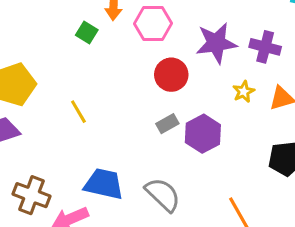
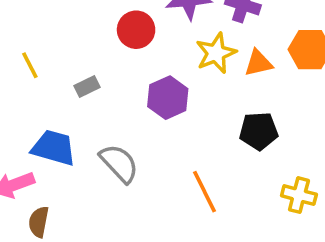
yellow star: (244, 92) -> (216, 53), size x1.6
gray rectangle: (167, 124) -> (87, 87), moved

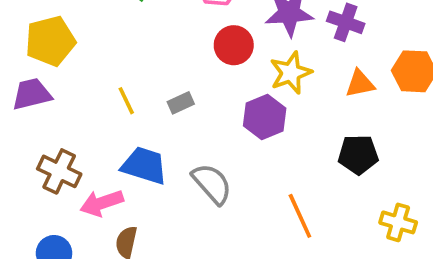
yellow star: (216, 53) -> (291, 73), moved
yellow line: (30, 65) -> (126, 101), moved

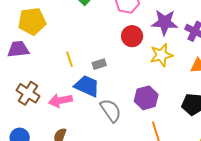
purple hexagon: (265, 117) -> (146, 98), moved
blue trapezoid: (144, 166) -> (87, 86), moved
pink arrow: (102, 203) -> (60, 100), moved

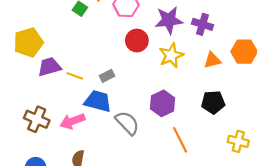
purple trapezoid: (18, 49) -> (49, 67), moved
yellow line: (70, 59) -> (75, 76), turned -42

